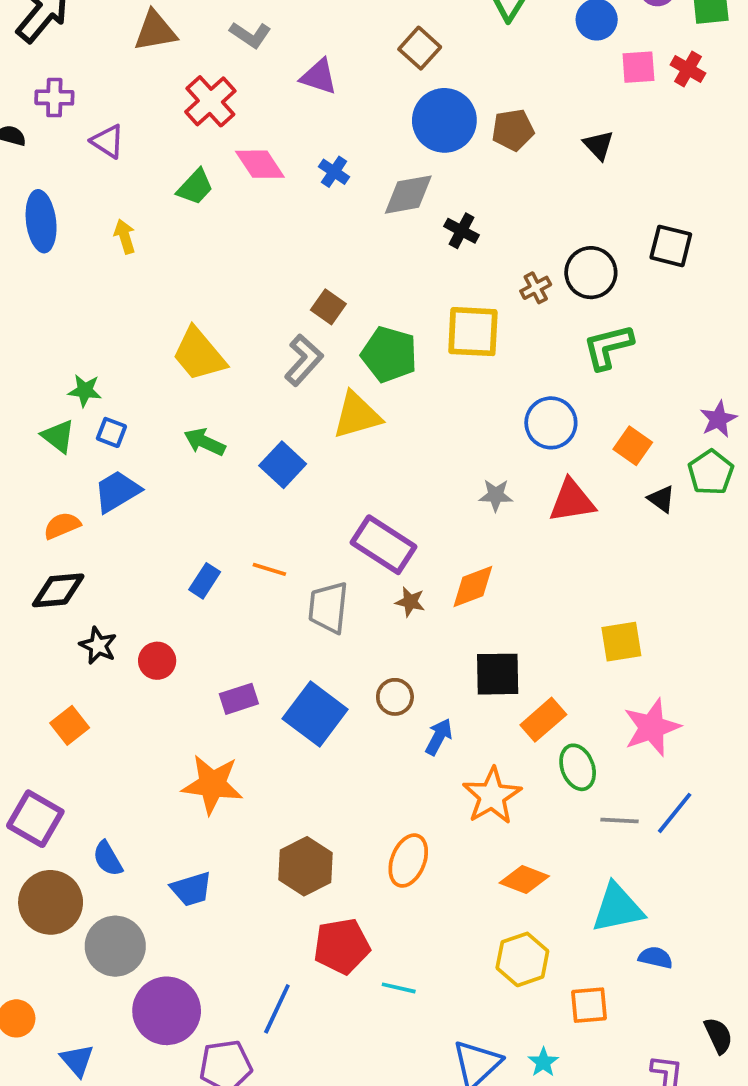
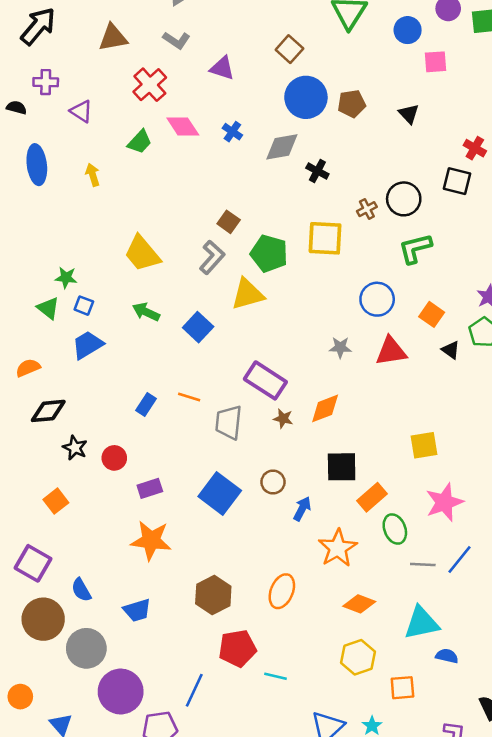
red cross: (688, 69) -> (475, 148), moved
orange semicircle: (62, 526) -> (28, 368), moved
purple rectangle: (239, 699) -> (150, 488), moved

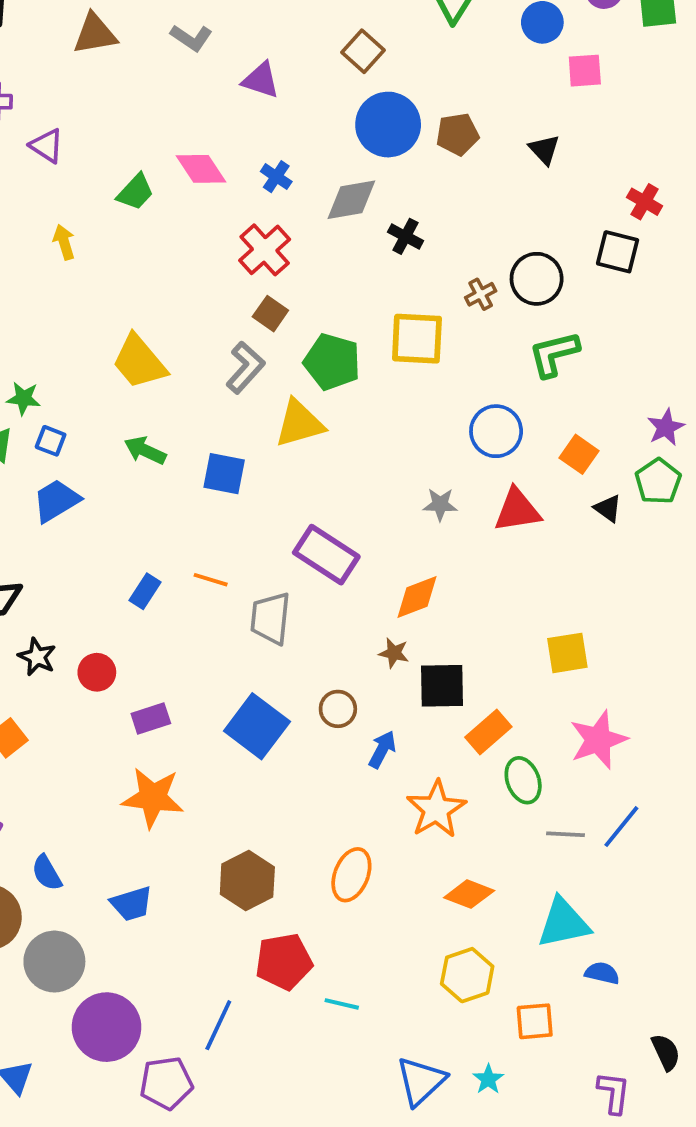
red cross: (150, 85) -> (265, 250), moved
blue square: (198, 327) -> (224, 474), turned -32
brown star: (283, 419) -> (394, 653), moved

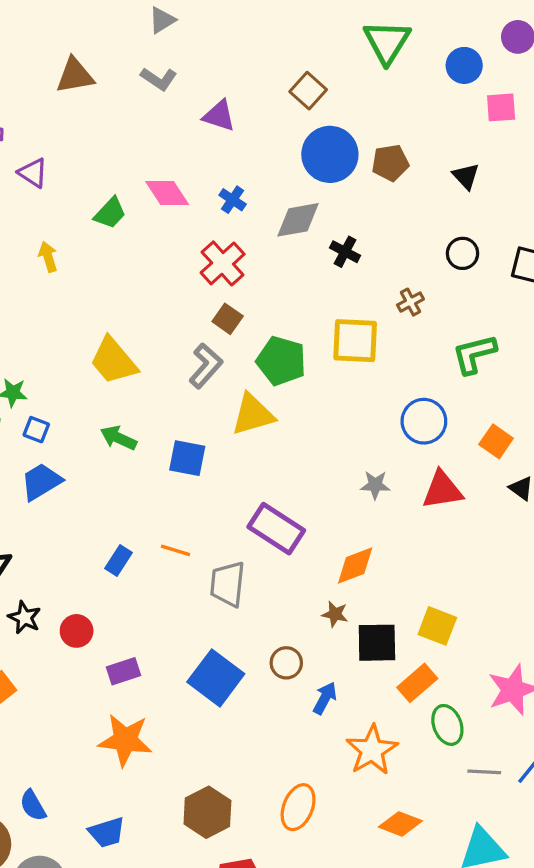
black circle: (537, 279) -> (462, 253), moved, size x0.7
yellow square: (567, 653) -> (437, 626), moved, turned 30

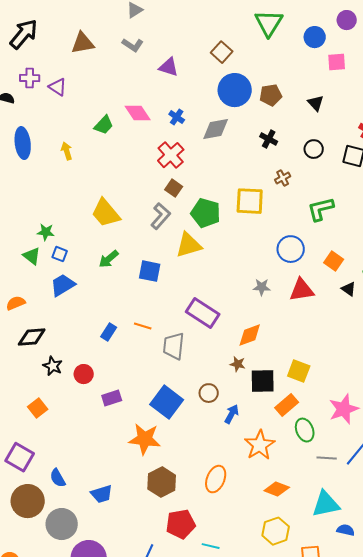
purple triangle: (33, 173) -> (58, 87), moved
black cross: (345, 252) -> (269, 139), moved
green arrow: (118, 438) -> (109, 259), turned -65
orange star: (125, 740) -> (145, 439), moved

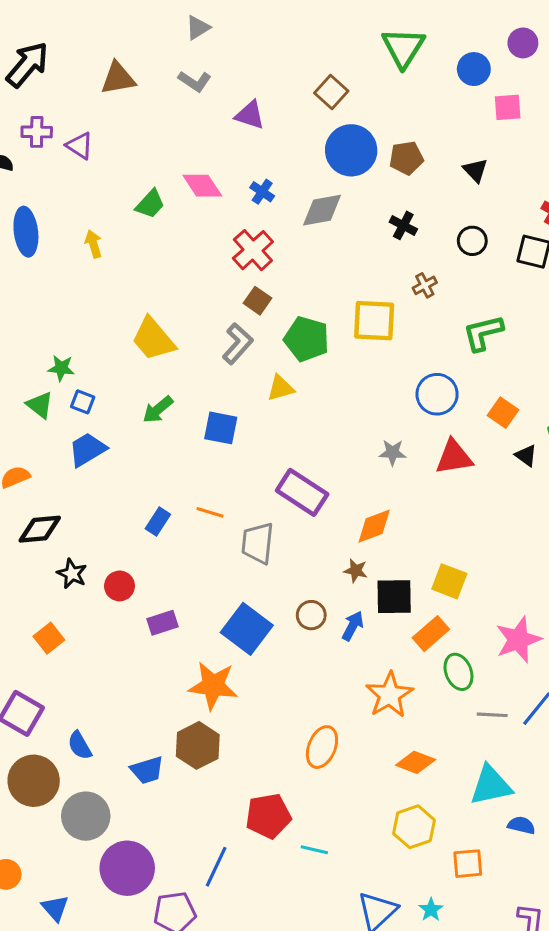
yellow triangle: (189, 245) -> (281, 388), size x0.7
blue arrow: (232, 414) -> (353, 626), moved
brown hexagon: (162, 482) -> (198, 745), moved

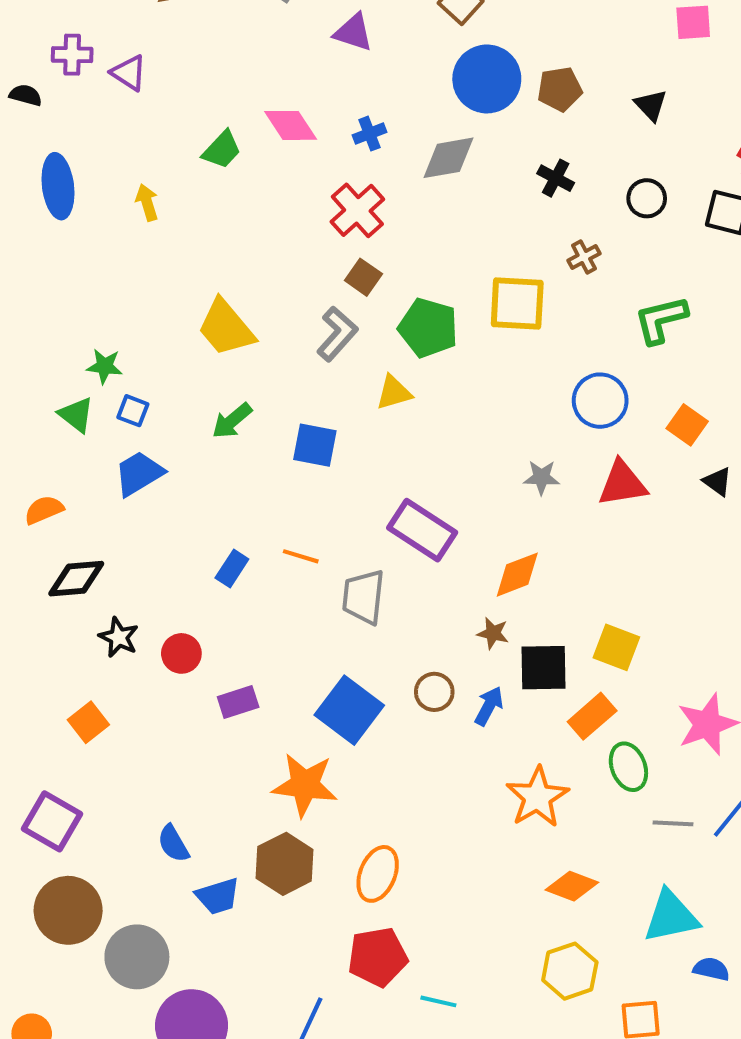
blue cross: (262, 192) -> (370, 134), turned 35
blue semicircle: (80, 745) -> (173, 844), moved
orange ellipse: (322, 747) -> (378, 874), moved

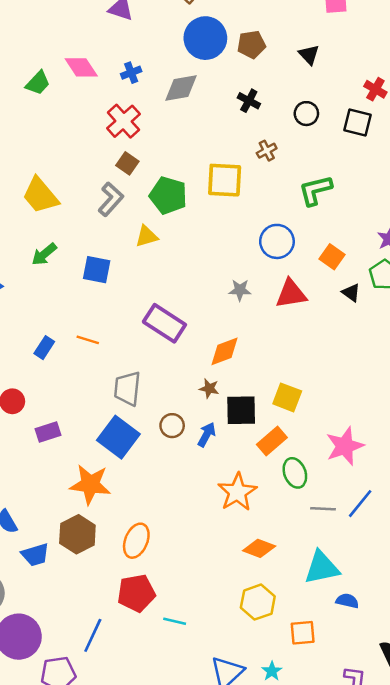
gray trapezoid: (363, 597) -> (127, 388), moved

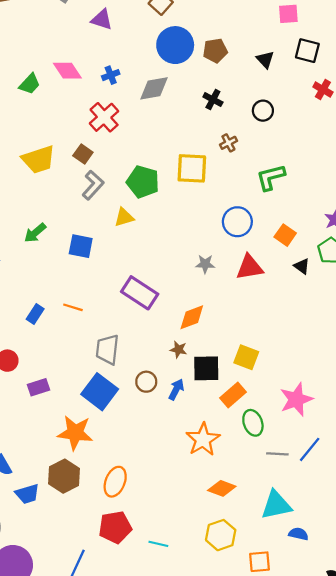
black square: (358, 122) -> (307, 51), moved
brown square: (127, 163) -> (83, 154), moved
yellow trapezoid: (40, 195) -> (38, 160), moved, turned -68
cyan line: (175, 621) -> (158, 544), moved

